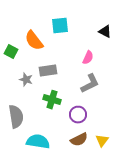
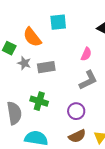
gray star: (26, 80) -> (24, 63), moved
green cross: (52, 100) -> (39, 101), moved

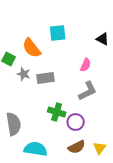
green cross: (39, 101) -> (57, 112), moved

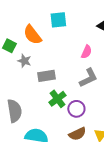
gray rectangle: (46, 78) -> (46, 76), moved
green cross: (57, 112) -> (57, 99), turned 36

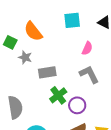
cyan square: (58, 20) -> (72, 20), moved
gray L-shape: (88, 78) -> (89, 74), turned -90

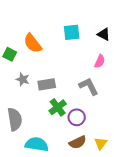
pink semicircle: (87, 48) -> (100, 61), moved
gray star: (25, 57) -> (23, 79), moved

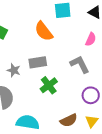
orange semicircle: (33, 43) -> (44, 31), moved
gray star: (23, 79) -> (14, 70), moved
purple circle: (77, 117) -> (91, 95), moved

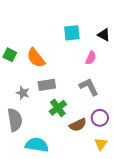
orange semicircle: (44, 31) -> (36, 58), moved
pink semicircle: (91, 39) -> (91, 58), moved
brown semicircle: (69, 120) -> (78, 125), moved

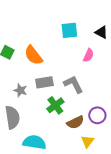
gray L-shape: (89, 87) -> (73, 84), moved
yellow triangle: (101, 144) -> (87, 141), moved

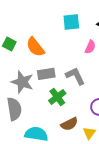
gray star: (20, 90) -> (22, 82), size x1.6
brown semicircle: (75, 122) -> (69, 124), moved

